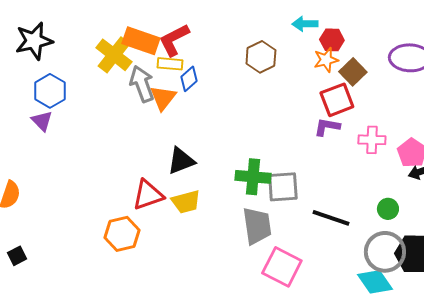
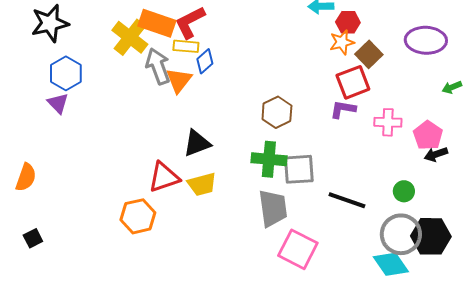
brown hexagon: (261, 57) -> (277, 112), moved

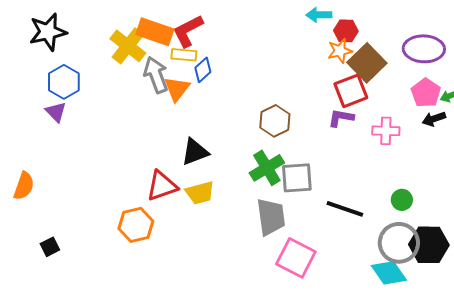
brown square: (369, 54) -> (367, 63), size x1.4
pink pentagon: (428, 135) -> (426, 93), moved
black arrow: (436, 154) -> (434, 119), moved
green cross: (269, 159) -> (267, 168), turned -36
black square: (33, 238) -> (50, 247), moved

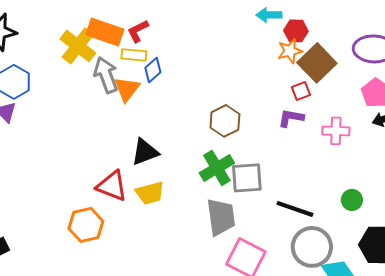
red L-shape: (188, 31) -> (138, 31), size x0.7
red square: (351, 91) -> (301, 91), size x0.6
red triangle: (162, 186) -> (112, 186), turned 40
gray circle: (399, 243) -> (312, 247), moved

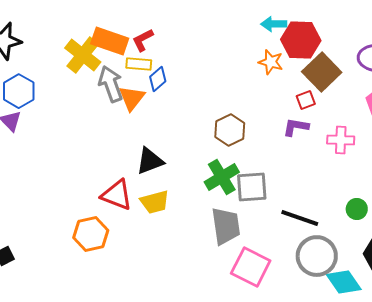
red hexagon: (296, 31) -> (301, 40), size x1.6
orange star: (290, 51) -> (271, 62), moved, turned 30

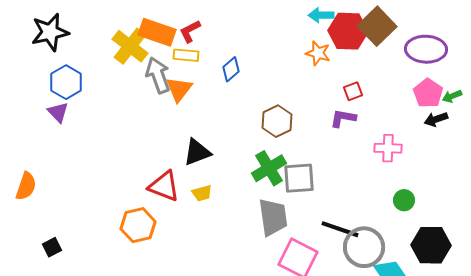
brown square: (322, 72) -> (377, 26), moved
blue diamond: (158, 79) -> (231, 69), moved
pink cross: (341, 140) -> (388, 148), moved
yellow trapezoid: (155, 202) -> (202, 193), size x0.7
black line: (300, 218) -> (340, 229), moved

